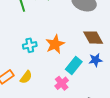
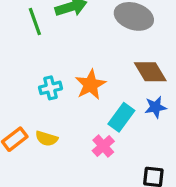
yellow semicircle: (26, 77) -> (47, 138), turned 72

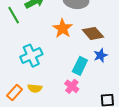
orange star: (90, 85) -> (62, 28), moved
cyan cross: (50, 88) -> (31, 56), size x1.5

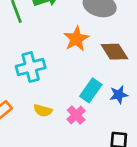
blue star: (100, 55) -> (119, 95), moved
yellow semicircle: (35, 88) -> (43, 110), moved

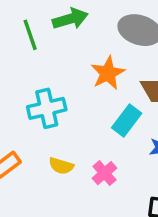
cyan rectangle: (91, 90) -> (127, 120), moved

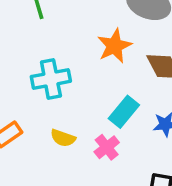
cyan rectangle: (127, 120) -> (124, 112), moved

